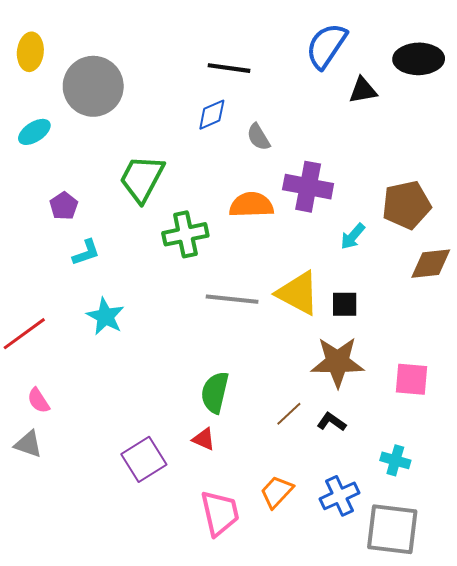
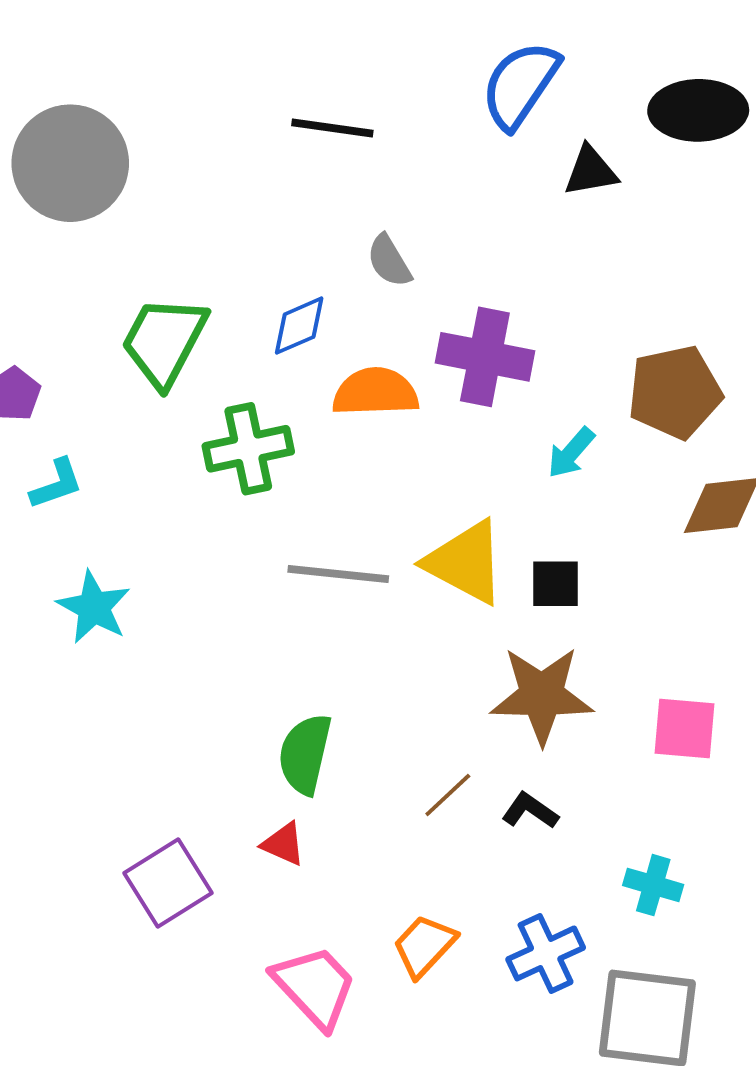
blue diamond: (212, 115) -> (299, 326), moved
pink trapezoid: (220, 513) -> (315, 987), turned -30

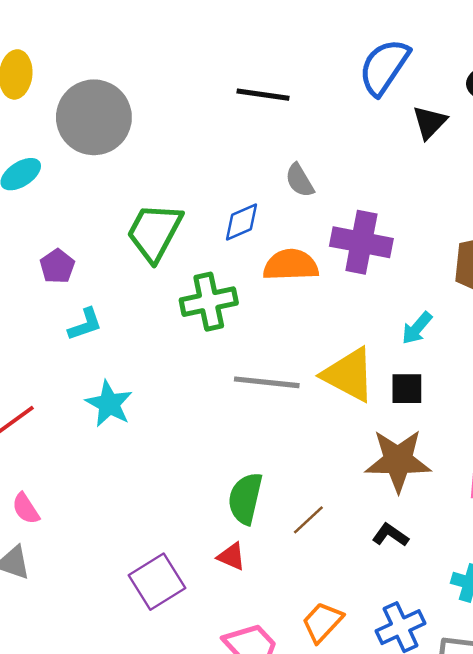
black triangle: (591, 171) -> (430, 122), turned -36
cyan arrow: (571, 453) -> (417, 328), moved
brown line: (448, 795) -> (308, 520), moved

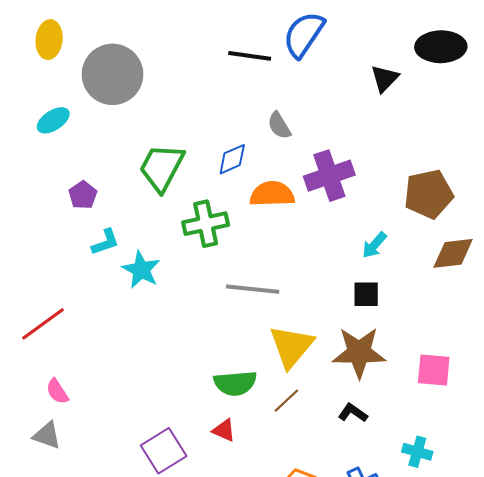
blue semicircle: (384, 67) -> (304, 34), moved
purple cross: (361, 242) -> (329, 176), turned -30
yellow triangle: (349, 375) -> (291, 346), moved, turned 42
cyan star: (109, 404) -> (141, 270), moved
green semicircle: (245, 498) -> (235, 383), turned -108

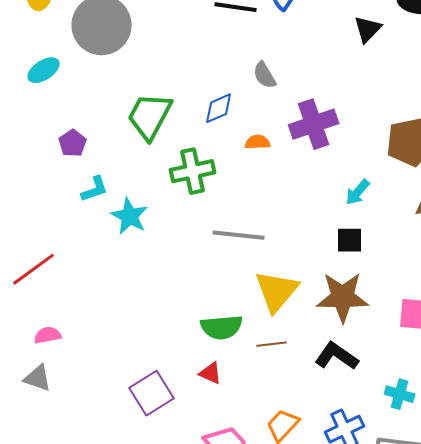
orange semicircle: (272, 194) -> (258, 142), size x0.6
pink semicircle: (57, 391) -> (48, 335), turned 112
brown line: (286, 401) -> (272, 344), turned 36
black L-shape: (353, 413) -> (337, 356), size x1.5

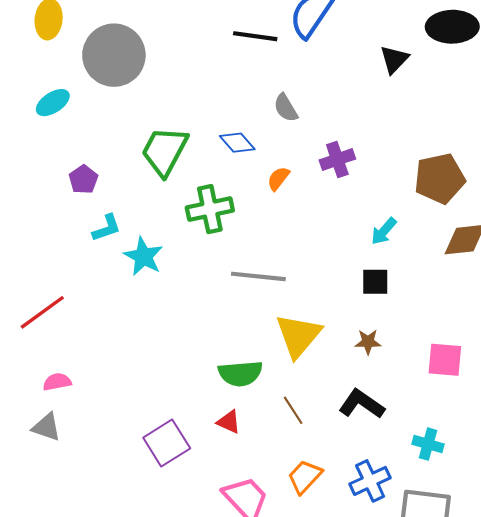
blue diamond: (219, 108) -> (237, 143), turned 72
purple cross: (314, 124) -> (337, 159), size x0.7
orange semicircle: (258, 142) -> (278, 178), turned -50
brown star: (343, 297) -> (368, 342), size x0.5
brown line: (272, 344) -> (293, 410), moved, turned 64

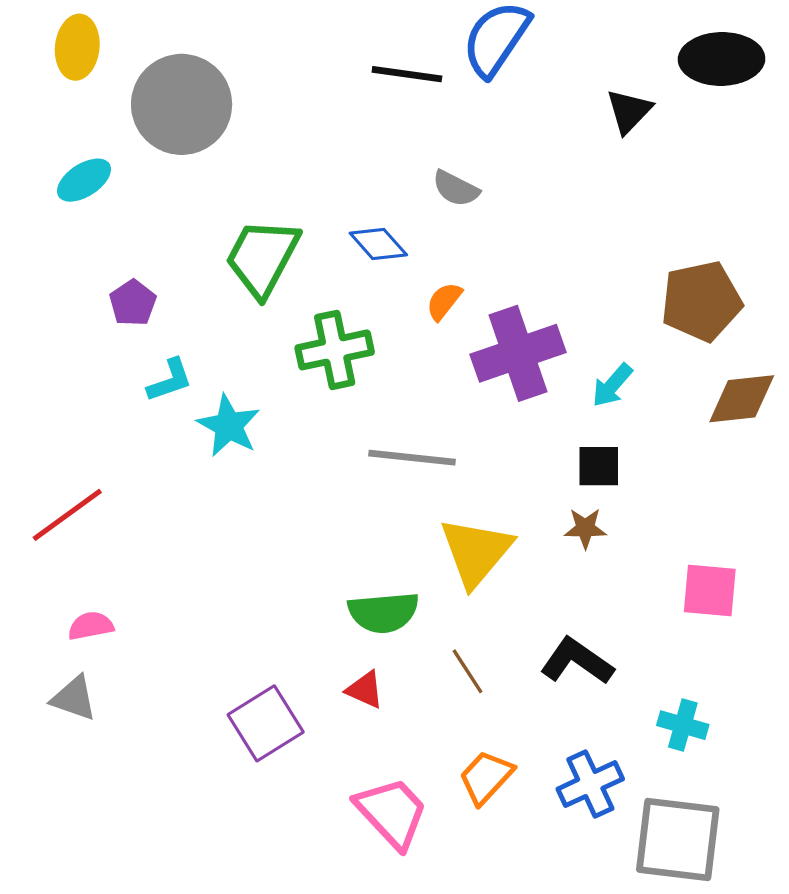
gray semicircle: (286, 108) -> (456, 188), turned -32
purple cross: (337, 159) -> (518, 353), moved, size x1.6
brown star: (368, 342) -> (585, 528), moved

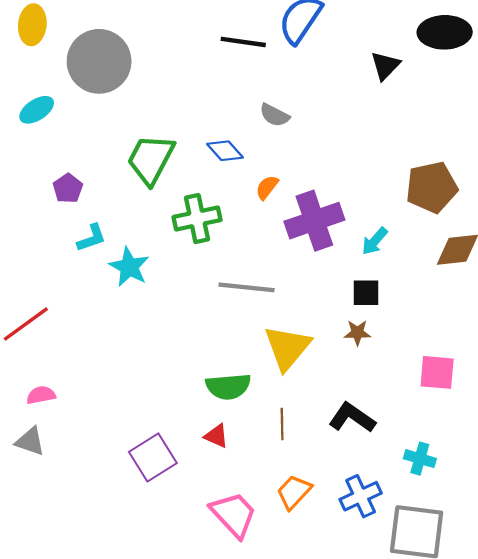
brown line: (468, 671) -> (282, 424), turned 32

